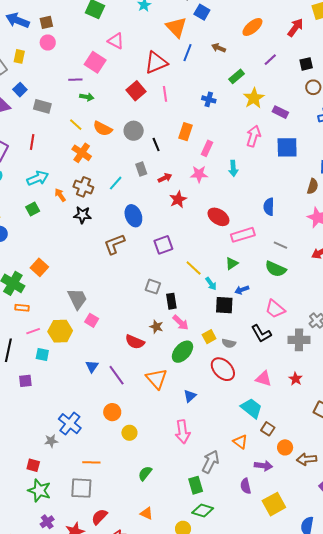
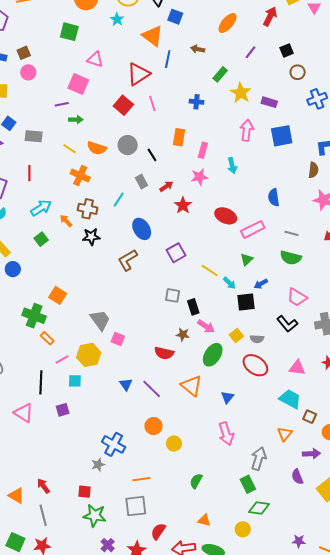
orange rectangle: (22, 308) -> (47, 338), turned 48
orange triangle: (240, 442) -> (285, 434), turned 42

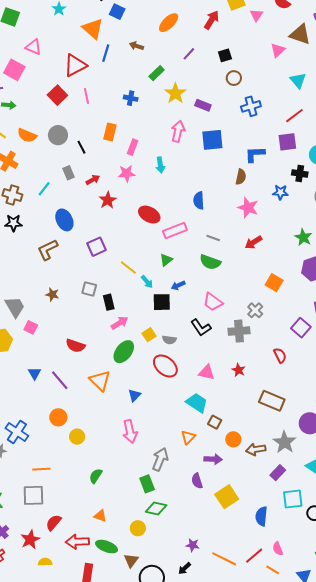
pink arrow: (206, 326) -> (120, 323), turned -72
brown star: (183, 334) -> (52, 294), moved

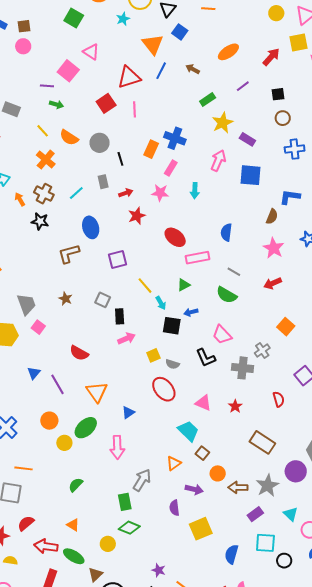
blue cross: (131, 98) -> (175, 138), moved, size x1.5
green ellipse: (124, 352) -> (86, 428), moved

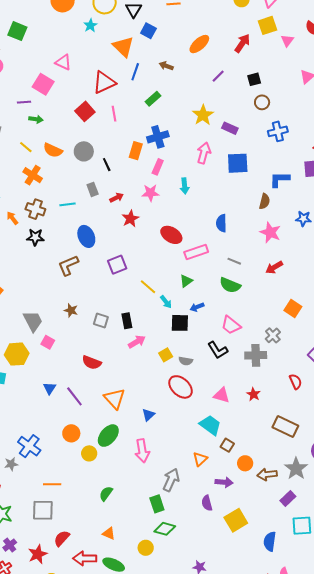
green square: (74, 18) -> (17, 31), moved
green rectangle: (208, 99) -> (153, 99), moved
blue cross: (175, 138) -> (158, 137), turned -30
cyan line: (76, 193) -> (67, 204), turned 42
gray square: (103, 300) -> (101, 321), moved

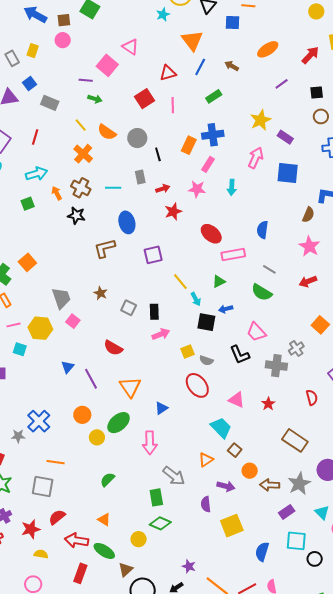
blue square: (148, 31) -> (233, 22), moved, turned -35
red triangle: (104, 83) -> (168, 73), size x0.7
gray arrow: (171, 480) -> (174, 476), turned 95

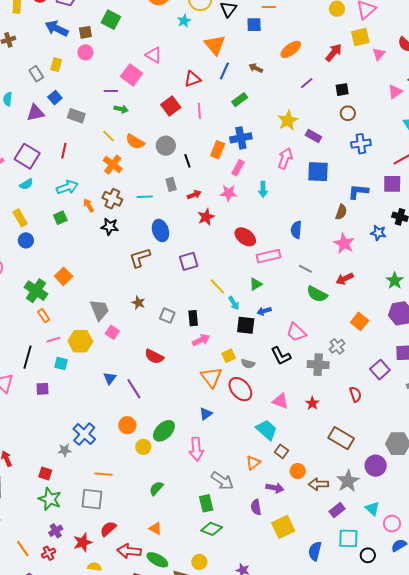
green semicircle: (262, 292) -> (317, 294), moved
orange triangle: (130, 387) -> (211, 377), moved
yellow circle: (139, 539) -> (199, 562), moved

